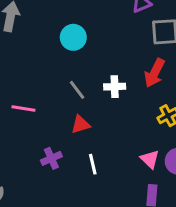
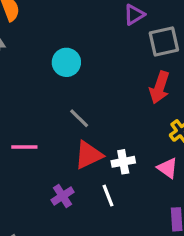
white cross: (115, 87) -> (123, 162), moved
red triangle: (81, 125) -> (88, 155), size x1.4
pink triangle: (150, 159) -> (168, 168), moved

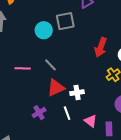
gray square: (164, 42) -> (65, 21), moved
pink line: (24, 147) -> (23, 68), moved
pink triangle: (168, 168) -> (91, 121), moved

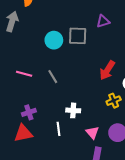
red triangle: (56, 88) -> (23, 133), moved
purple cross: (39, 113) -> (29, 112), moved
pink triangle: (91, 121) -> (92, 133), moved

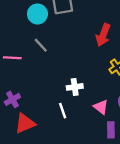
gray line: (53, 77) -> (41, 45), moved
purple cross: (29, 112) -> (12, 99), moved

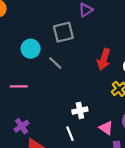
cyan circle: (37, 14) -> (31, 49), moved
gray line: (41, 45) -> (55, 63), moved

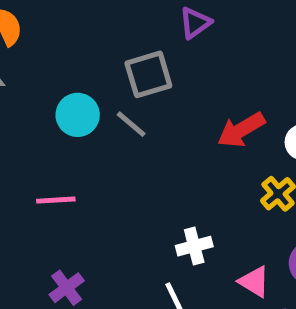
red arrow: (104, 59) -> (241, 130), turned 45
gray line: (55, 63) -> (131, 124), moved

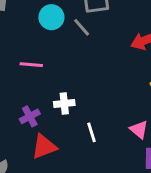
white cross: (194, 246) -> (64, 104), moved

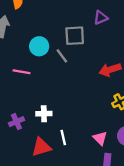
pink line: (31, 65) -> (22, 72), moved
red triangle: (44, 147) -> (41, 147), moved

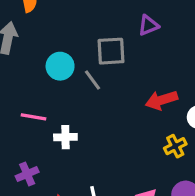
pink line: (22, 72) -> (33, 117), moved
white cross: (44, 114) -> (65, 137), moved

